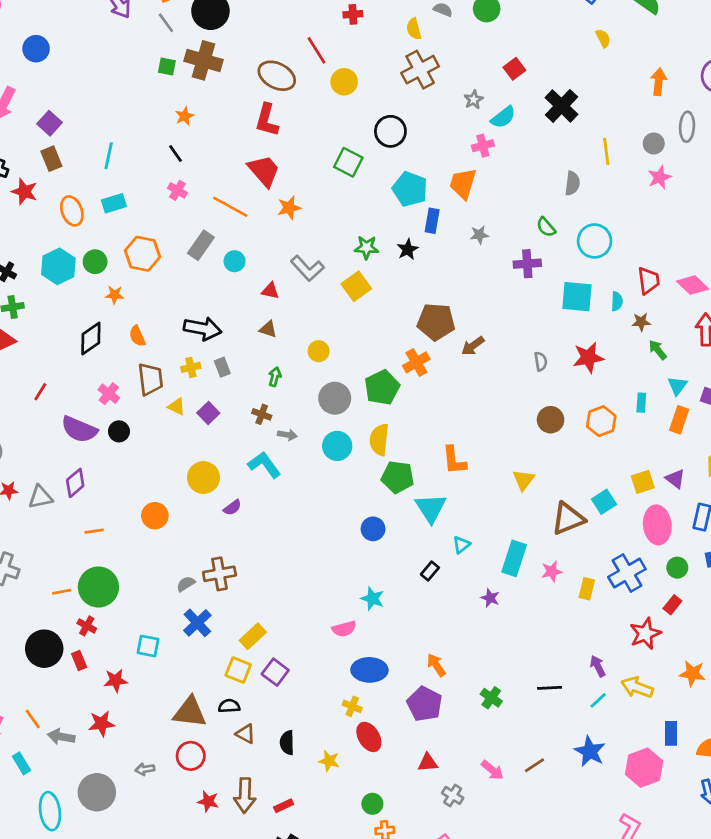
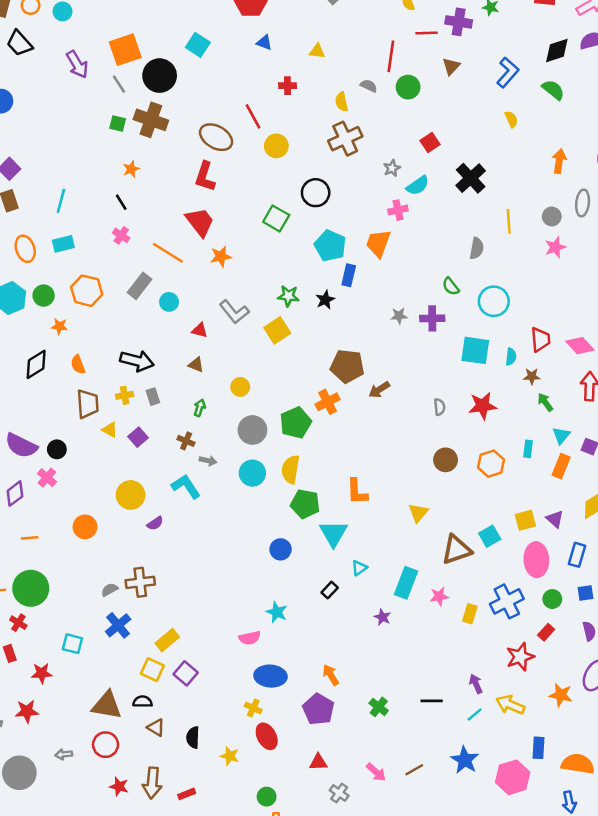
gray star: (479, 235) -> (399, 316), moved
pink cross: (109, 394) -> (47, 478), moved

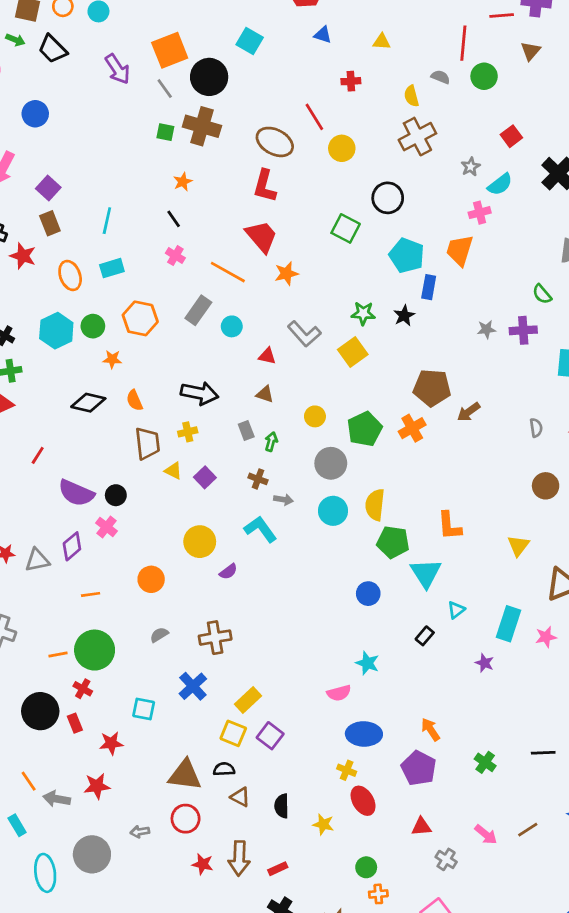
black diamond: (36, 364) -> (88, 403), turned 48
gray rectangle: (153, 397) -> (246, 431), moved
green pentagon: (296, 423) -> (365, 429), moved
gray semicircle: (109, 590) -> (159, 635), moved

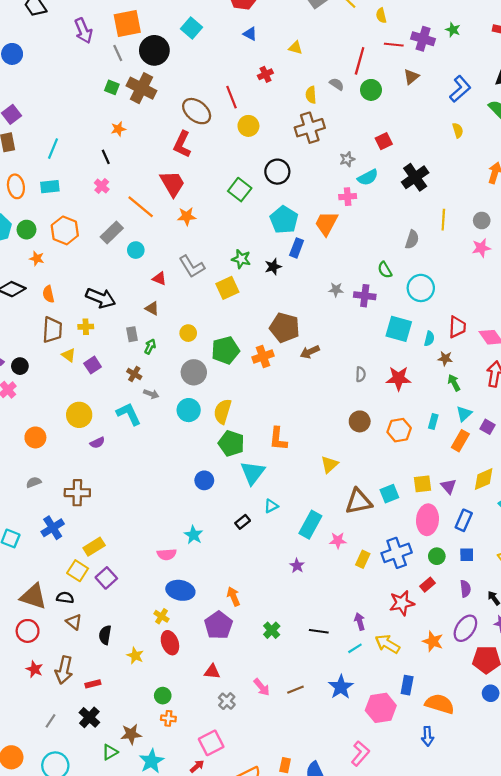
red cross: (351, 81) -> (265, 74), turned -32
purple star: (484, 663) -> (297, 566), moved

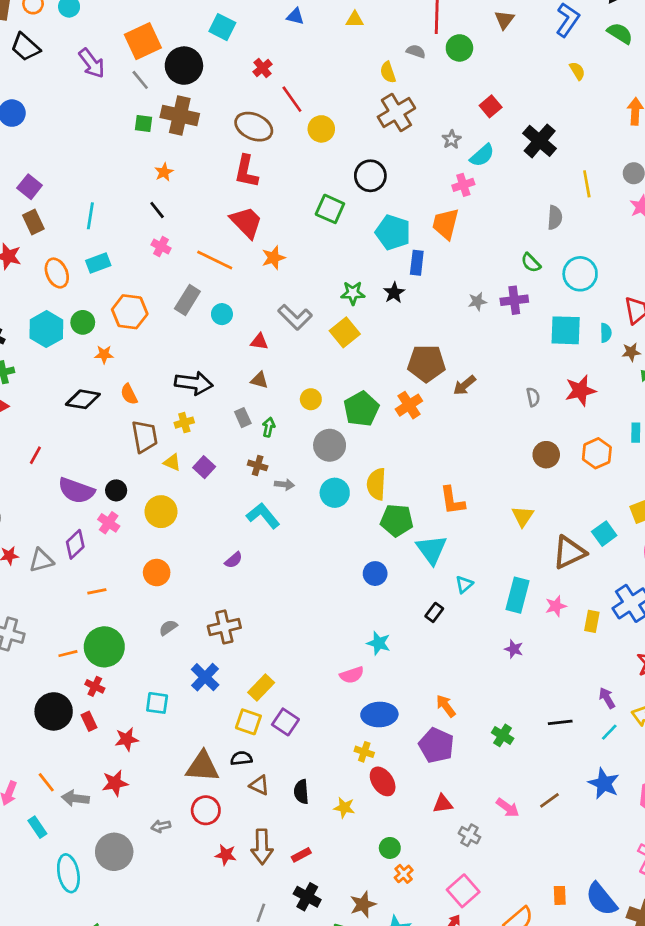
red cross: (265, 74) -> (262, 68), moved
yellow circle: (79, 415) -> (161, 512), moved
orange cross: (168, 718) -> (404, 874), turned -32

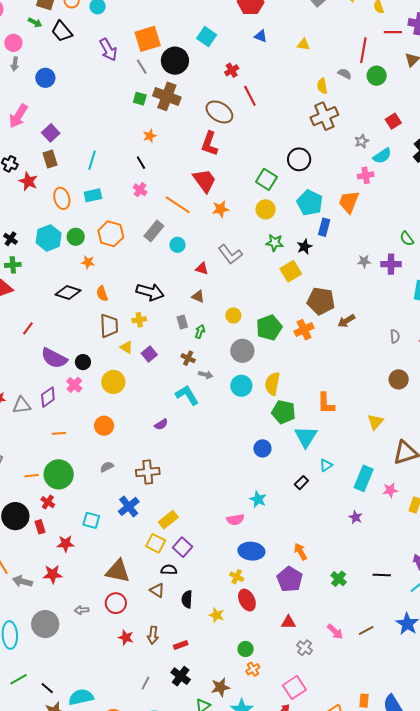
yellow circle: (321, 129) -> (266, 209), moved
yellow square: (345, 332) -> (291, 271), moved
black semicircle: (241, 758) -> (169, 570), moved
brown arrow: (262, 847) -> (153, 635), size x0.7

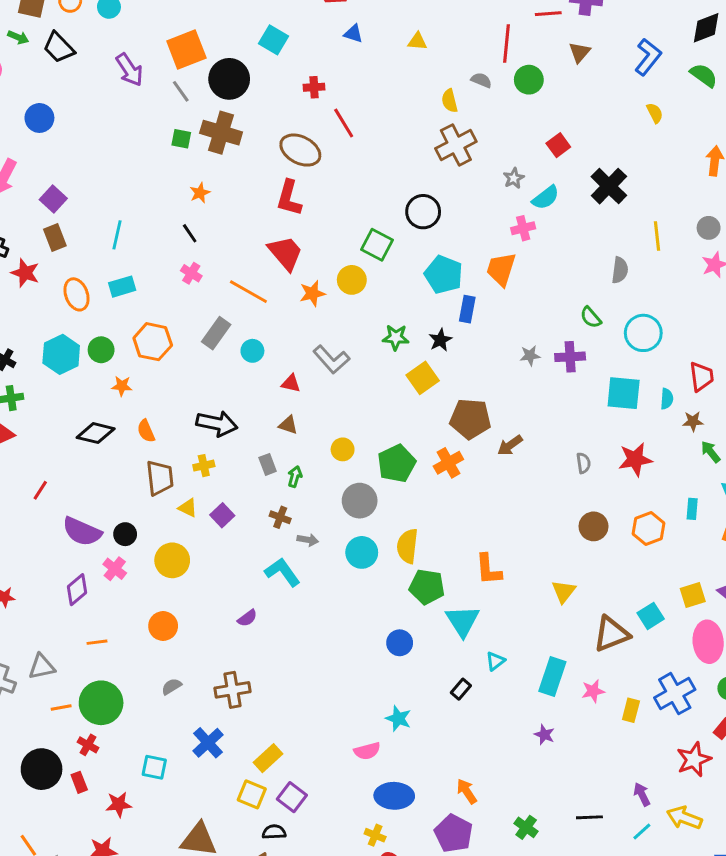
red cross: (232, 70) -> (314, 87), turned 32
yellow circle: (266, 209) -> (352, 280), moved
gray triangle: (22, 405) -> (42, 667), moved

